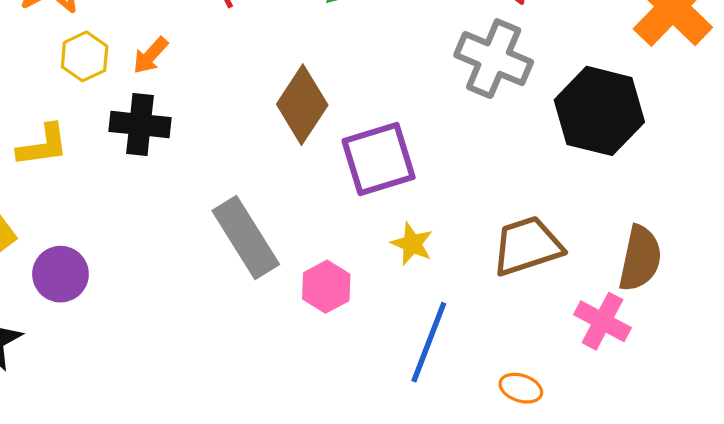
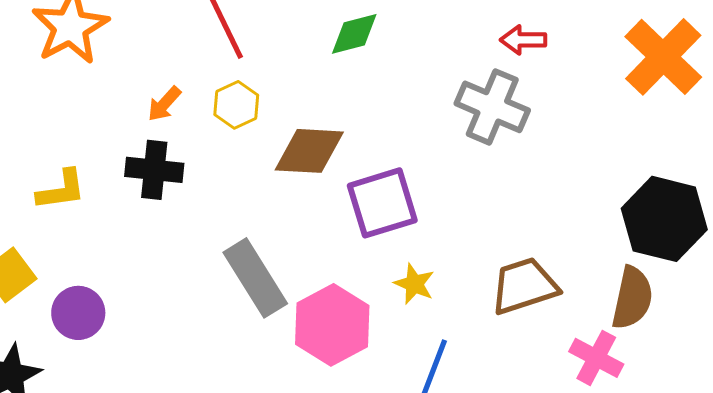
yellow hexagon: (85, 56) -> (236, 105), moved
brown diamond: (302, 105) -> (309, 151), turned 60
black hexagon: (599, 111) -> (664, 219), moved
pink hexagon: (326, 287) -> (332, 325), size x1.6

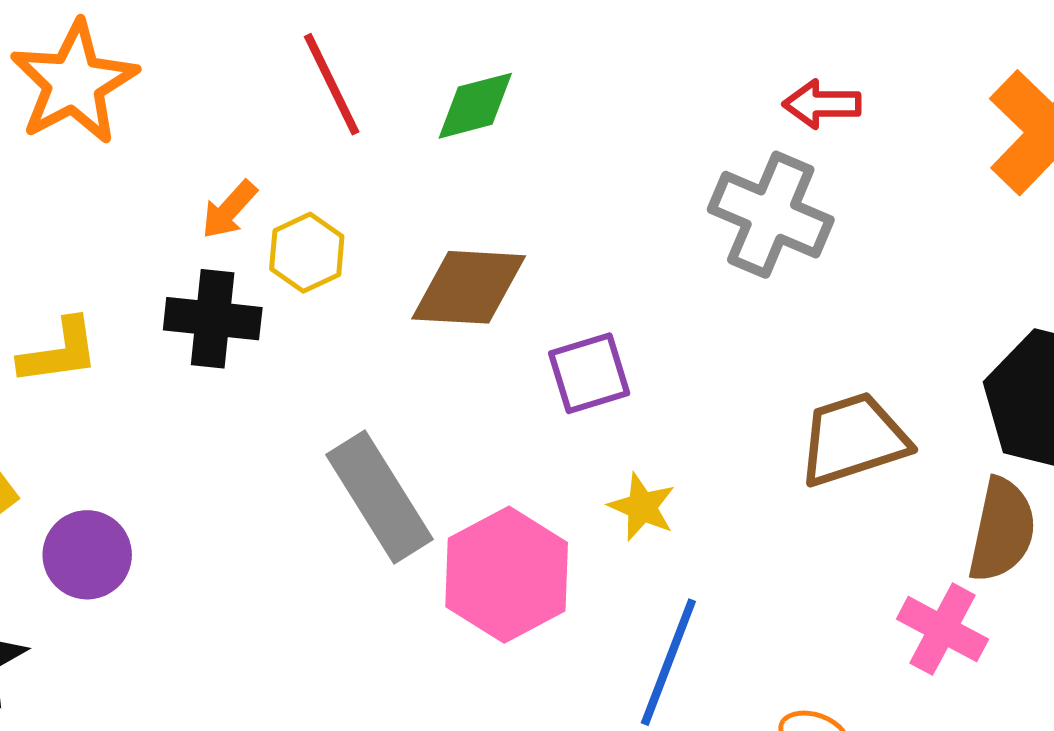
green diamond: (354, 34) -> (475, 106), moved
yellow hexagon: (236, 105) -> (307, 253), moved
purple square: (382, 203) -> (589, 373), size x0.7
brown trapezoid: (524, 286) -> (853, 439), moved

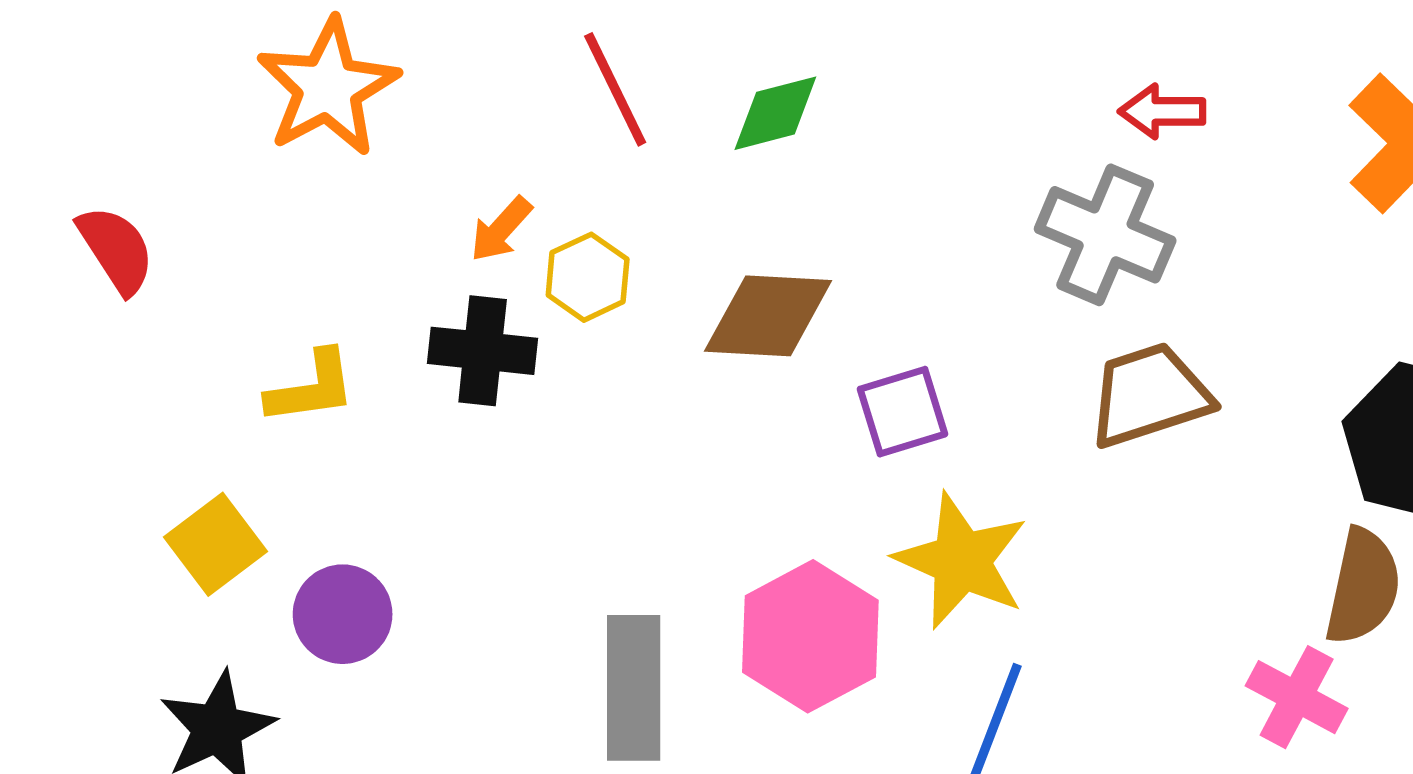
brown trapezoid: (853, 439) -> (1149, 395), moved
gray rectangle: (379, 497) -> (634, 688), moved, turned 32
yellow star: (642, 507) -> (961, 561), size x1.8

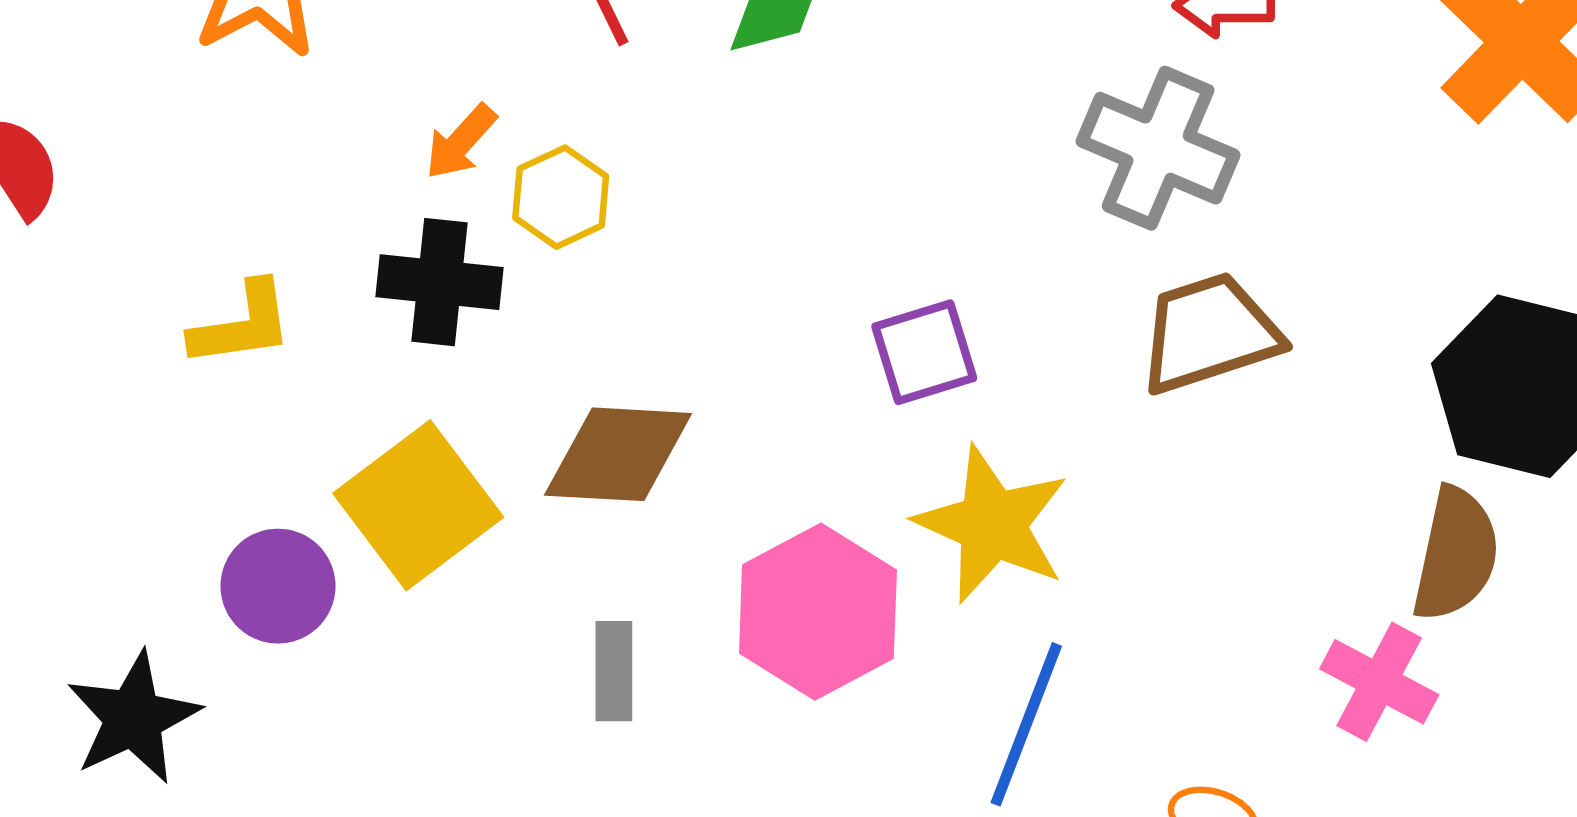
brown diamond: (768, 316) -> (618, 454), moved
yellow square: (215, 544) -> (418, 505), moved, size x1.4
gray rectangle: (634, 688) -> (614, 671), size x0.6

